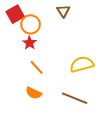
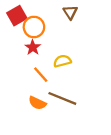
yellow semicircle: (82, 64) -> (62, 61), moved, size x0.7
brown line: (75, 98) -> (62, 98), moved

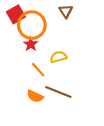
orange circle: (34, 27) -> (32, 25), size x1.4

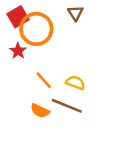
red star: (31, 44) -> (18, 51), moved
yellow semicircle: (58, 57) -> (75, 83), moved, turned 35

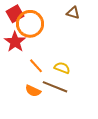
brown triangle: (75, 13) -> (73, 13), moved, turned -40
red star: (18, 51) -> (15, 42), size x1.5

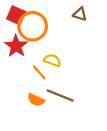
red square: (15, 14) -> (16, 15), turned -36
yellow semicircle: (62, 68) -> (52, 60), moved

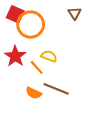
brown triangle: (80, 14) -> (75, 13), turned 40
red star: (16, 46) -> (15, 56), moved

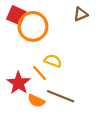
brown triangle: (75, 13) -> (81, 14), turned 40
red star: (15, 56) -> (19, 83), moved

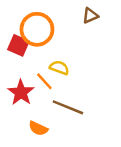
red square: (16, 15) -> (18, 45), moved
orange semicircle: (36, 101) -> (38, 128), moved

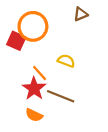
yellow semicircle: (59, 68) -> (66, 61), moved
red star: (21, 92) -> (34, 89), moved

